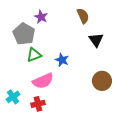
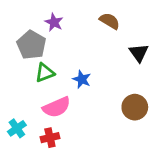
brown semicircle: (83, 16) -> (110, 21), turned -35
black triangle: (96, 40) -> (139, 53), moved

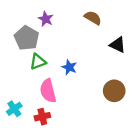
black triangle: (139, 53) -> (118, 45), turned -30
pink semicircle: (57, 107) -> (48, 91), turned 100

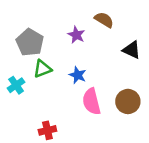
purple star: (46, 19) -> (76, 35), moved
pink semicircle: (48, 91) -> (91, 101), moved
cyan cross: (14, 109) -> (16, 85), moved

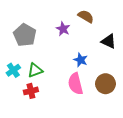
green triangle: (42, 69) -> (35, 70), moved
blue star: (78, 75) -> (81, 60), moved
red cross: (47, 130) -> (31, 91), moved

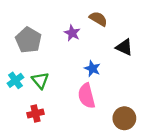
green triangle: (35, 70) -> (40, 80), turned -49
brown circle: (105, 84) -> (124, 118), moved
red cross: (31, 91) -> (36, 114), moved

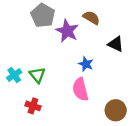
purple star: (72, 33) -> (67, 31), size x1.5
gray pentagon: (28, 40) -> (43, 15), moved
red cross: (36, 114) -> (33, 106), turned 32

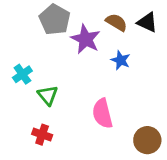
black triangle: (116, 44) -> (147, 22), moved
blue star: (86, 64) -> (121, 60), moved
cyan cross: (14, 75) -> (22, 74), moved

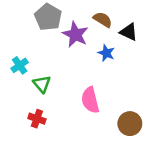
black triangle: (147, 22) -> (129, 32), moved

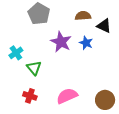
brown semicircle: (103, 20) -> (83, 16), turned -35
purple star: (75, 34) -> (61, 42), moved
pink semicircle: (90, 100) -> (67, 96), moved, turned 80

